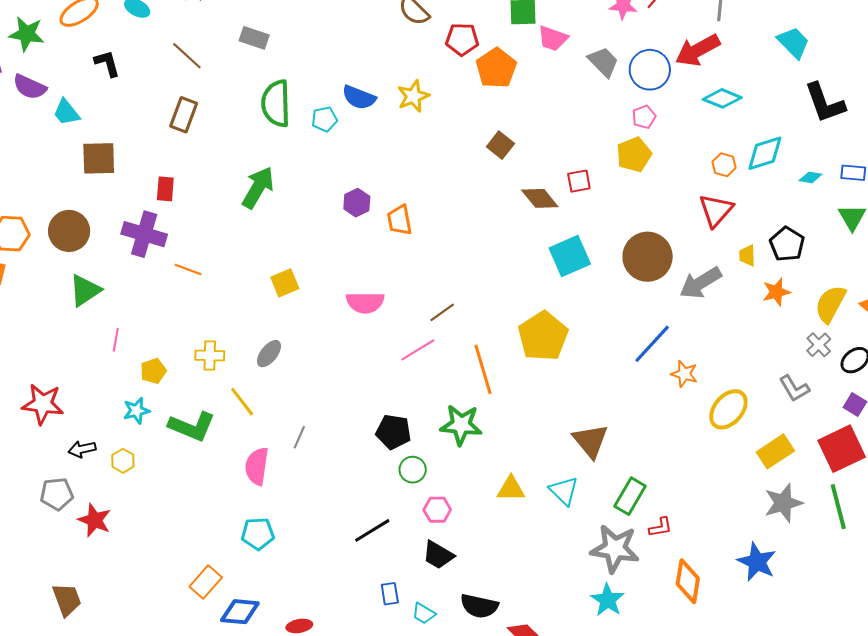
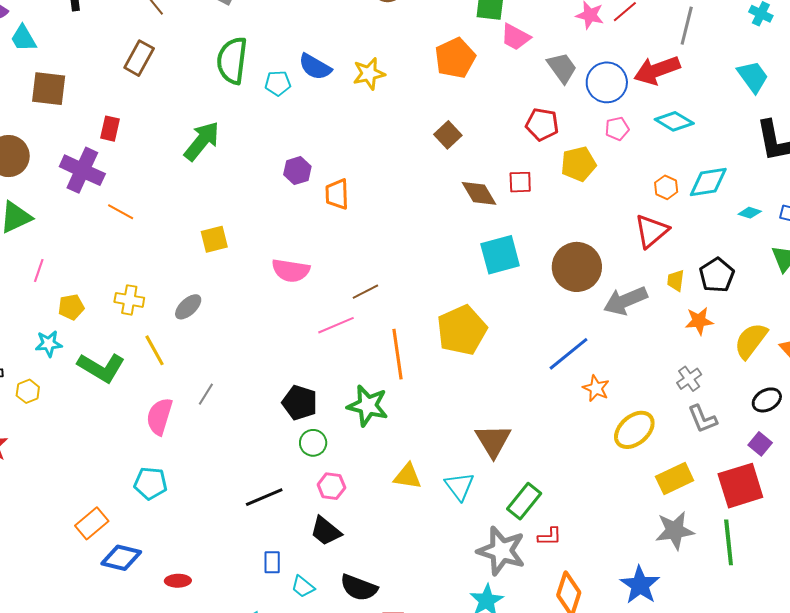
red pentagon: (462, 39) -> (542, 124), moved
pink pentagon: (644, 117) -> (617, 129), moved
gray cross: (819, 345) -> (689, 379), moved

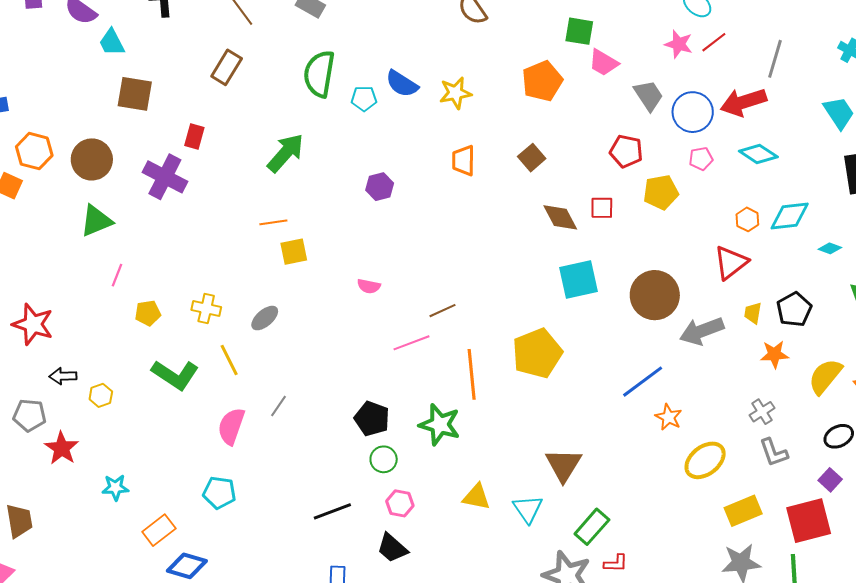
orange trapezoid: (337, 194) -> (463, 161), moved
orange line: (121, 212) -> (273, 222), moved, turned -40
pink semicircle: (291, 270) -> (369, 286), size x0.6
cyan star: (49, 344) -> (115, 487), moved

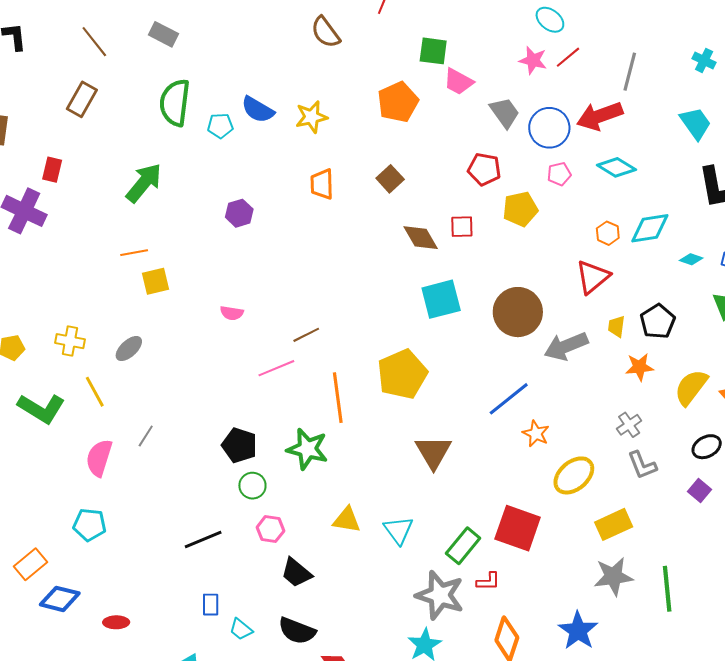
brown triangle: (564, 465) -> (433, 452), moved
red square: (809, 521) -> (518, 528), moved, turned 36
black trapezoid: (392, 548) -> (296, 573), moved

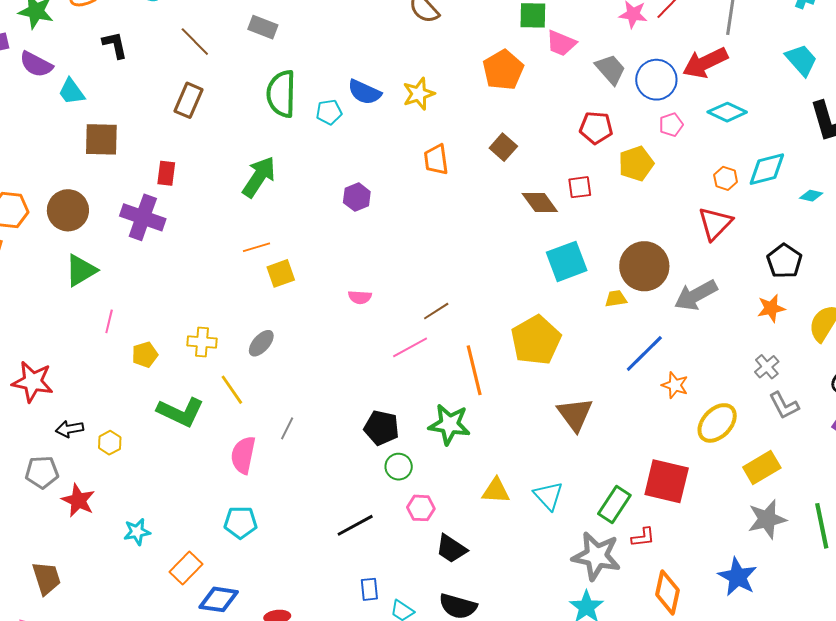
yellow trapezoid: (616, 326) -> (616, 299), moved, turned 80

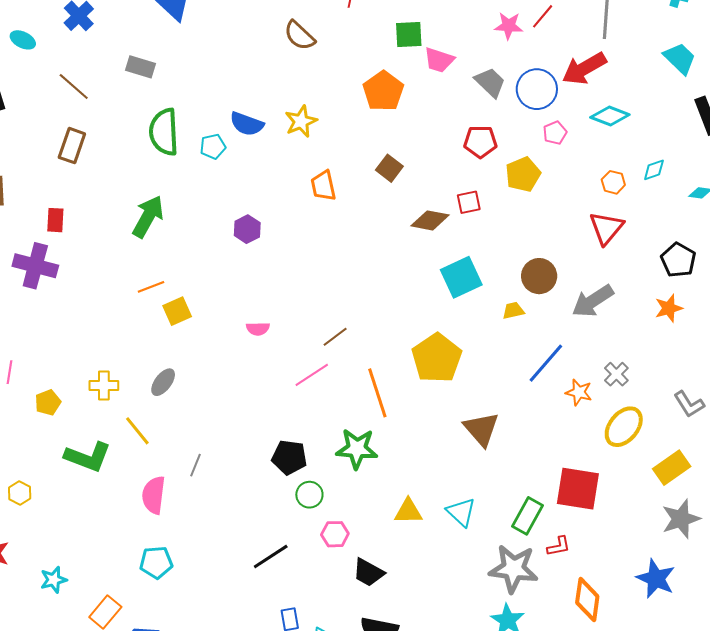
cyan diamond: (767, 169) -> (654, 170), size x0.6
brown diamond: (540, 202) -> (430, 220), turned -39
brown circle: (644, 266) -> (539, 276), size x0.7
gray cross: (767, 367) -> (616, 374), moved

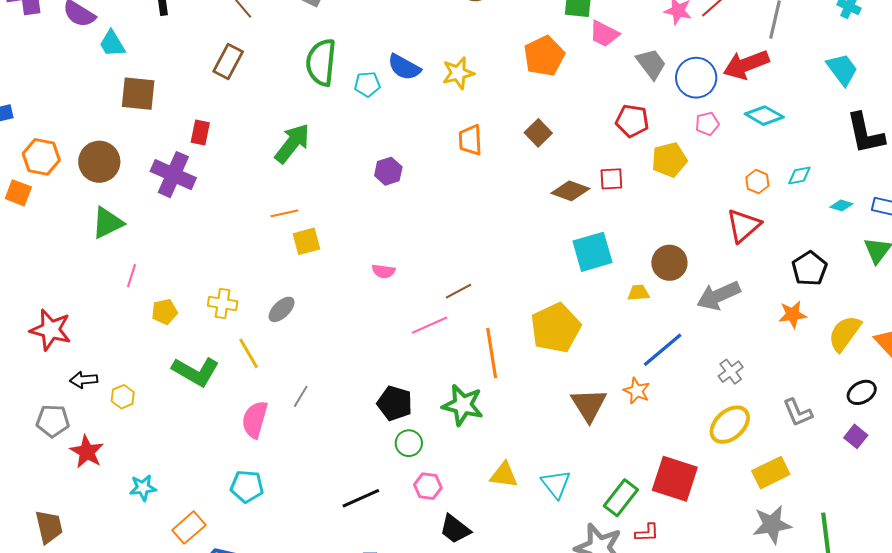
orange star: (579, 392) -> (637, 391), moved

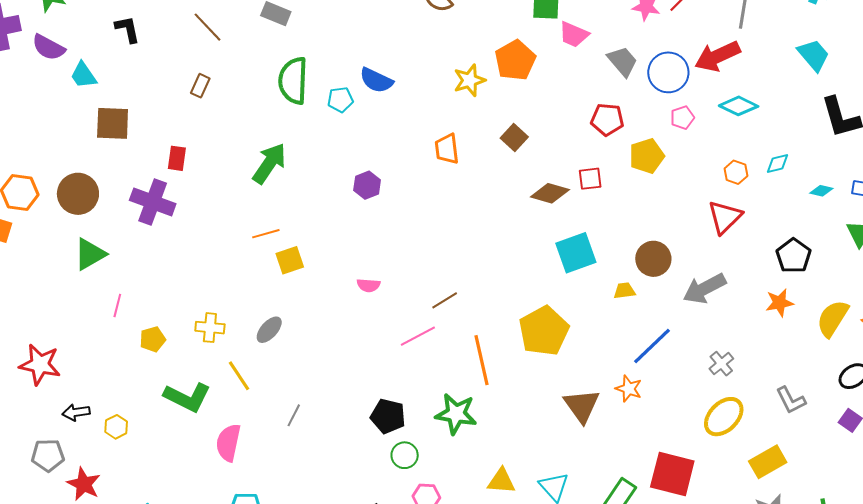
brown rectangle: (228, 61) -> (200, 86), size x0.7
yellow star: (458, 73) -> (469, 80), moved
pink semicircle: (255, 419) -> (228, 443), moved

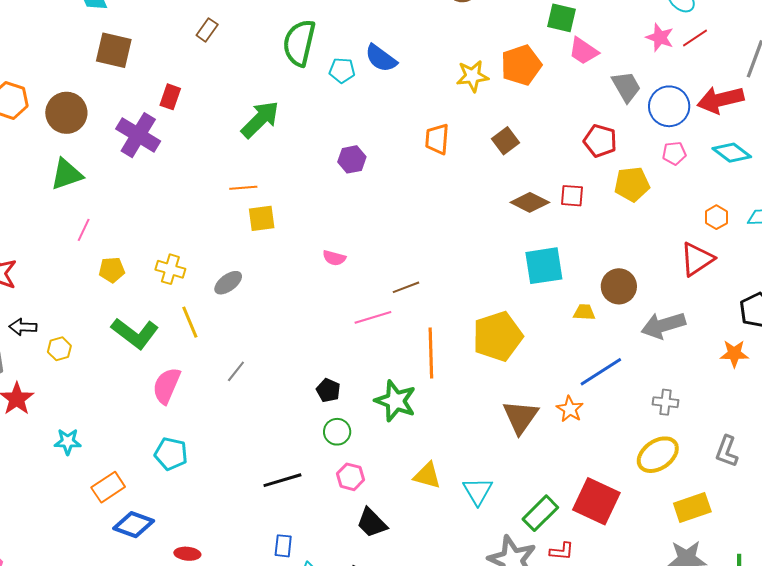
gray cross: (721, 364) -> (666, 402), turned 35
gray L-shape: (791, 400) -> (727, 451), turned 36
black pentagon: (388, 416) -> (328, 390), size x0.7

